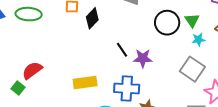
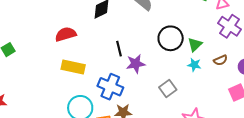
purple star: (143, 58) -> (136, 64), turned -30
gray square: (192, 69) -> (168, 89), moved, size x0.7
red semicircle: (32, 70) -> (66, 34), moved

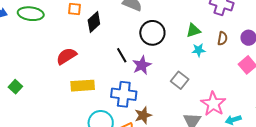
black circle: (171, 38) -> (152, 33), moved
green triangle: (195, 45) -> (193, 30), turned 42
brown semicircle: (220, 60) -> (222, 38), turned -40

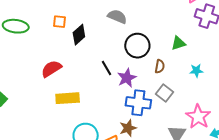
brown semicircle: (222, 38) -> (160, 66), moved
cyan star: (199, 50) -> (196, 71), moved
blue cross: (124, 94) -> (138, 103), moved

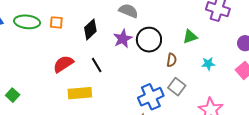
orange square: (59, 22) -> (56, 22), moved
black line: (107, 68) -> (97, 65), moved
purple star: (127, 78) -> (123, 39), moved
blue cross: (138, 103) -> (151, 97), turned -30

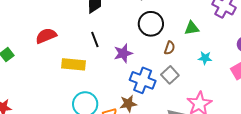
purple star: (123, 39) -> (123, 53), moved
red semicircle: (63, 64) -> (46, 36), moved
blue cross: (151, 97) -> (143, 80), turned 35

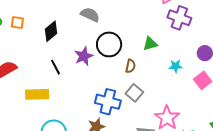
purple star: (123, 53) -> (84, 56), moved
cyan star: (205, 58) -> (176, 66), moved

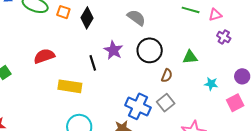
purple cross: (179, 18) -> (224, 37), size x0.6
black diamond: (51, 31) -> (87, 18), moved, turned -30
purple star: (84, 56) -> (113, 50), moved, turned -30

